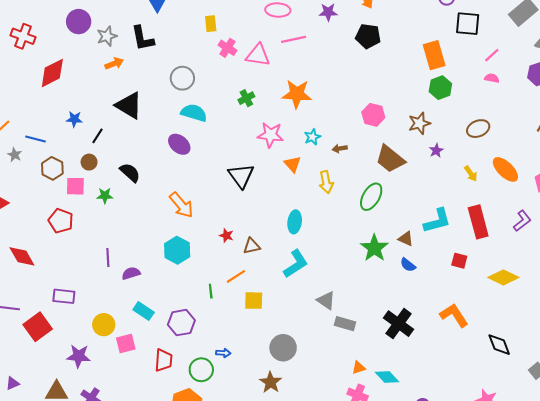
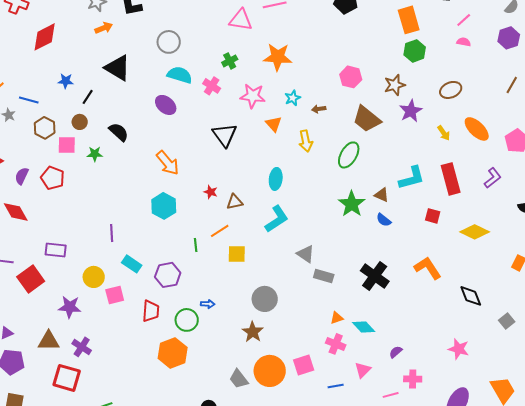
pink cross: (228, 48) -> (212, 86), moved
purple star: (436, 151) -> (411, 111), size x1.6
purple line: (108, 258) -> (112, 233), moved
purple semicircle: (131, 273) -> (22, 176), moved, turned -48

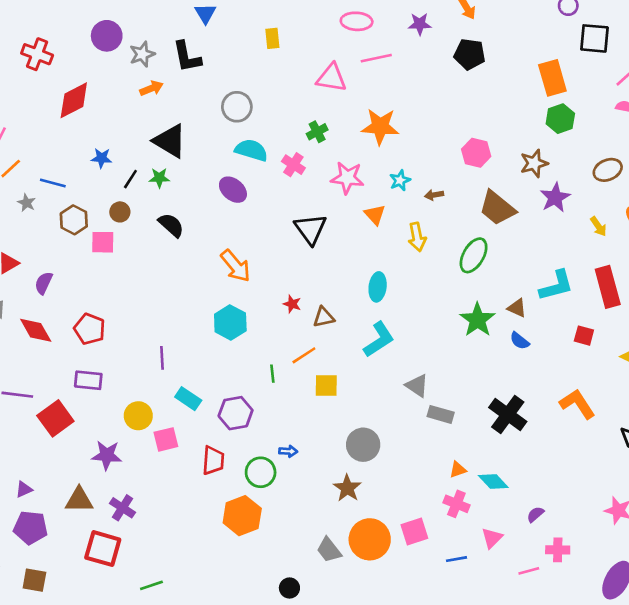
green star: (95, 154) -> (159, 178), moved
red pentagon: (53, 178) -> (90, 329), moved

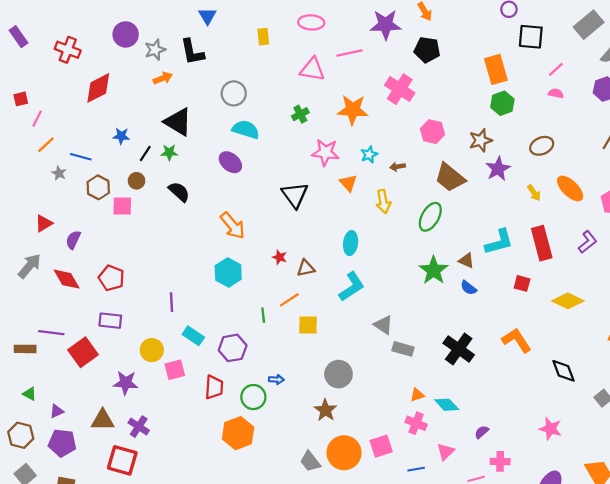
pink ellipse: (357, 21) -> (311, 22), moved
purple star: (420, 24) -> (386, 25), size x1.6
pink cross: (293, 165) -> (400, 89), moved, size x1.5

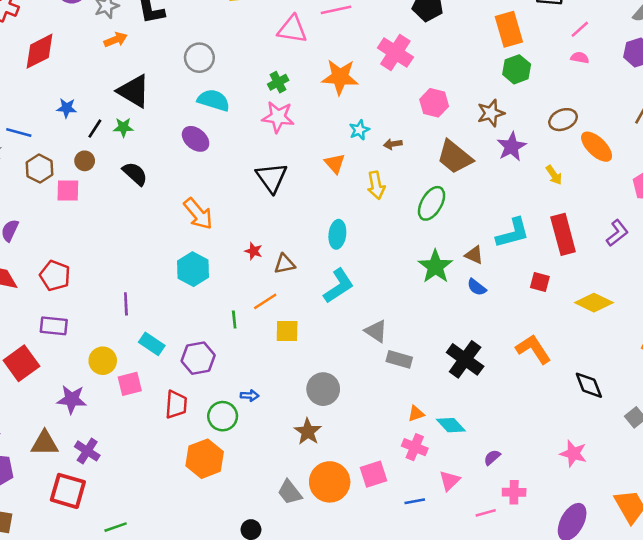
pink star: (325, 152) -> (278, 117), moved
orange ellipse: (570, 188) -> (597, 147), moved

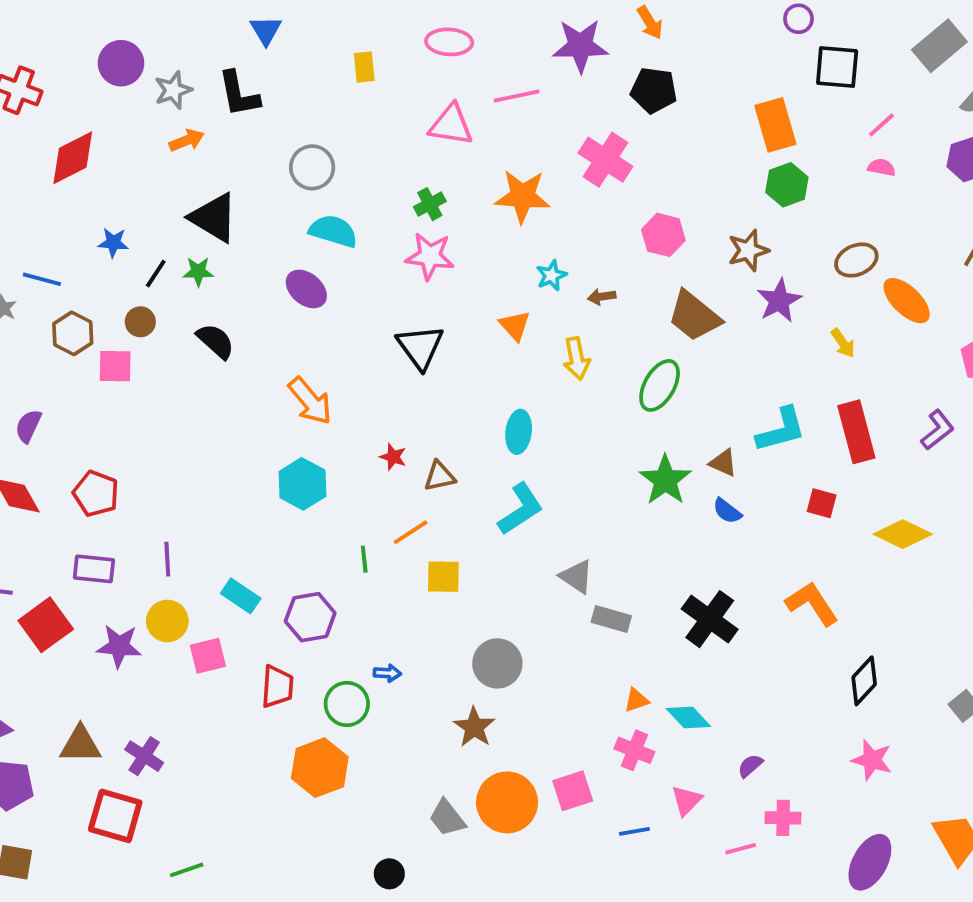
purple line: (126, 304) -> (167, 559), moved
black diamond: (589, 385) -> (864, 681), moved, turned 64
purple star: (72, 399) -> (119, 646), moved

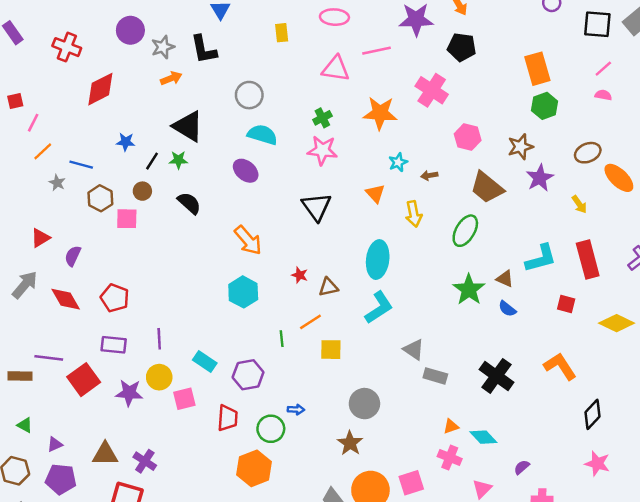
black square: (837, 67) -> (597, 24), moved
cyan ellipse: (519, 432) -> (378, 260), size x1.4

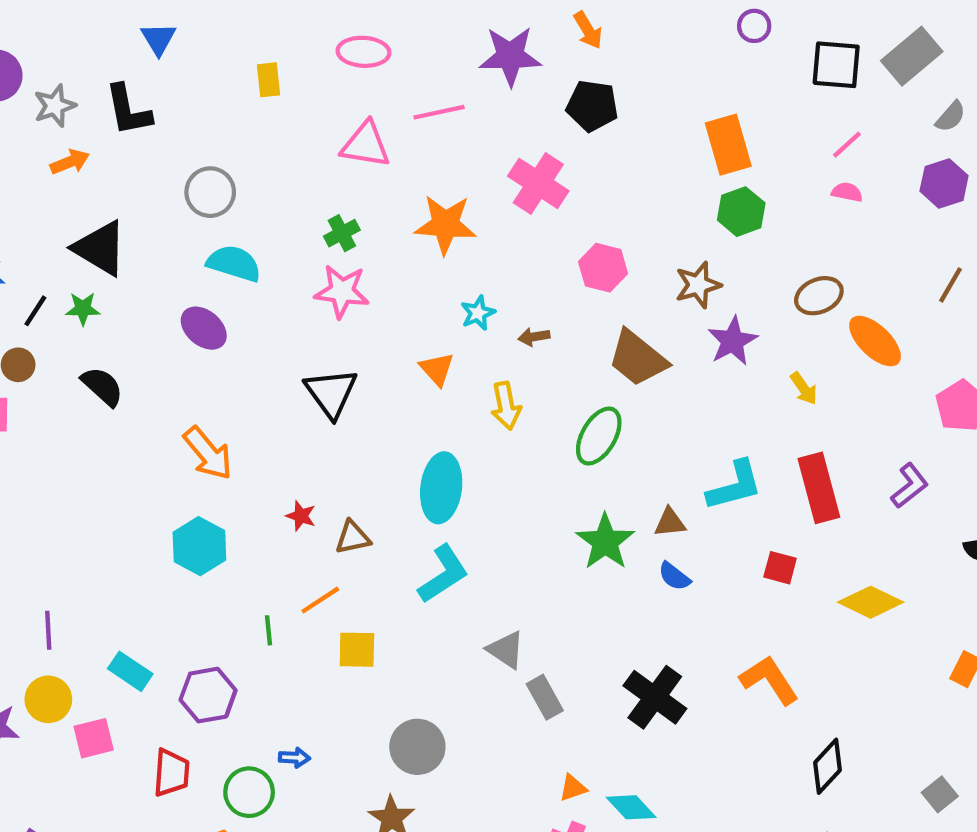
brown triangle: (505, 279) -> (670, 522), turned -30
gray rectangle: (435, 376) -> (545, 697), turned 45

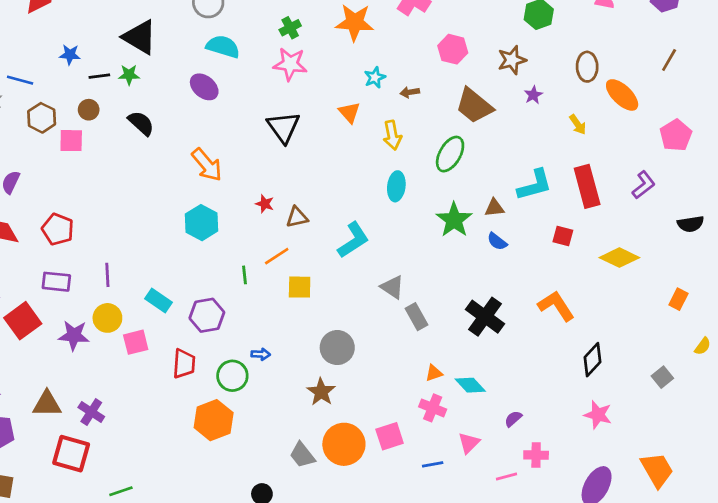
brown ellipse: (819, 296) -> (587, 67), turned -68
black line: (35, 311) -> (99, 76), turned 50
purple star: (733, 341) -> (533, 95), size x0.6
cyan ellipse: (441, 488) -> (396, 186), moved, size x0.7

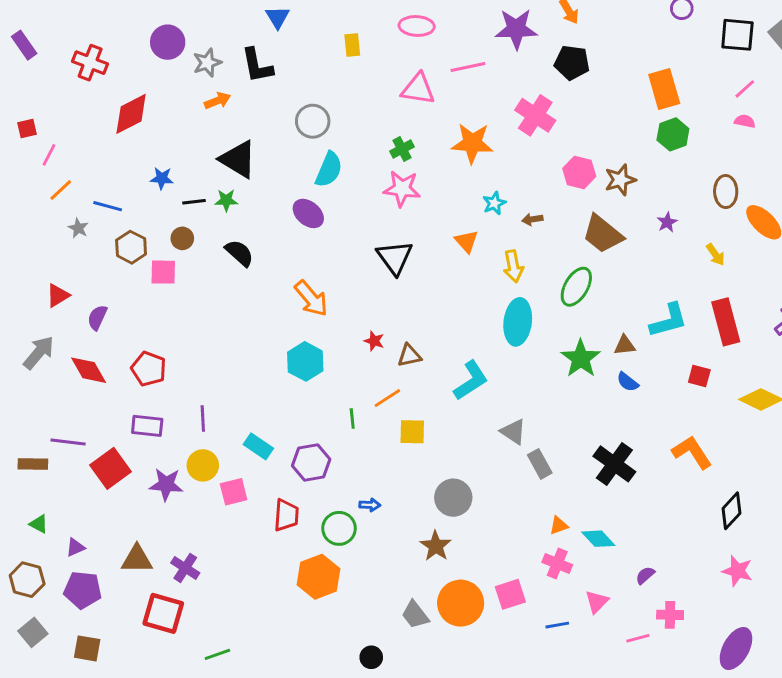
cyan semicircle: (223, 47) -> (329, 170), turned 96
brown star: (512, 60) -> (620, 180), moved
cyan ellipse: (396, 186) -> (518, 322), size x1.4

